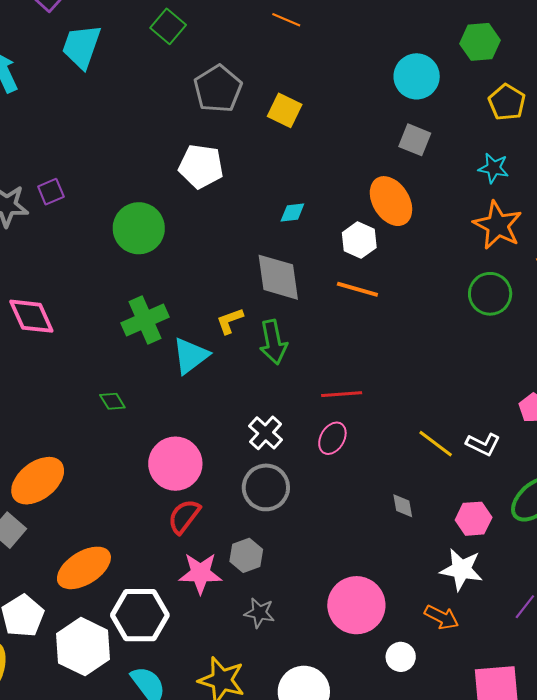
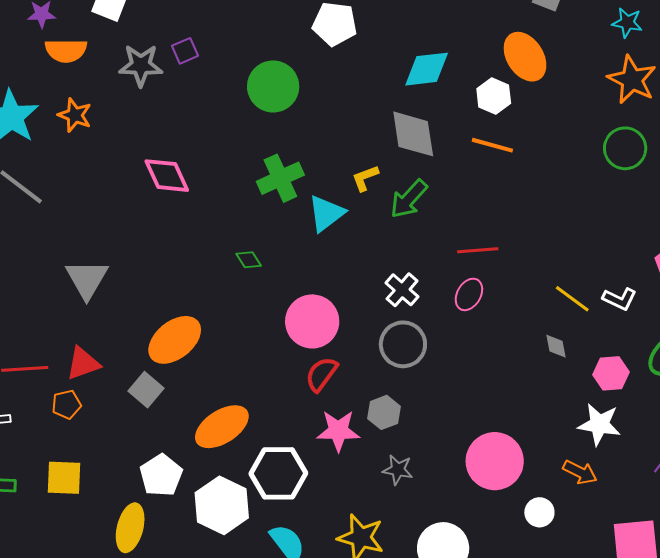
cyan diamond: (292, 212) -> (427, 69), size x1.8
green arrow: (273, 342) -> (409, 199), turned 54
gray diamond: (403, 506) -> (556, 346), moved

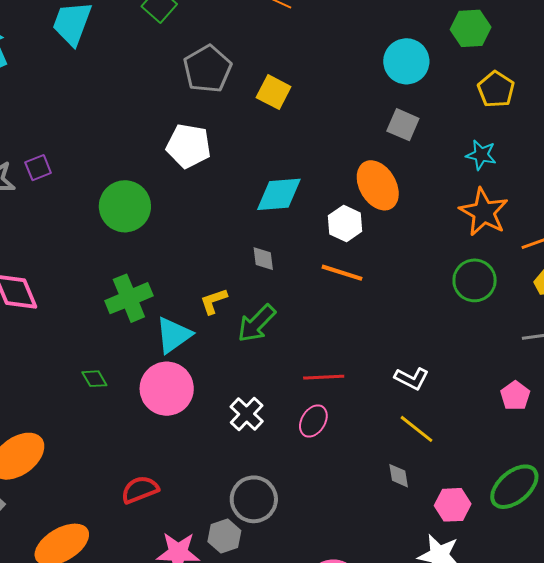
gray diamond: (413, 134) -> (263, 259), size x0.5
white L-shape: (620, 299) -> (412, 378), moved
pink circle: (312, 321) -> (167, 389), moved
gray circle: (403, 344) -> (254, 499), moved
red semicircle: (321, 374) -> (140, 490), moved, turned 30

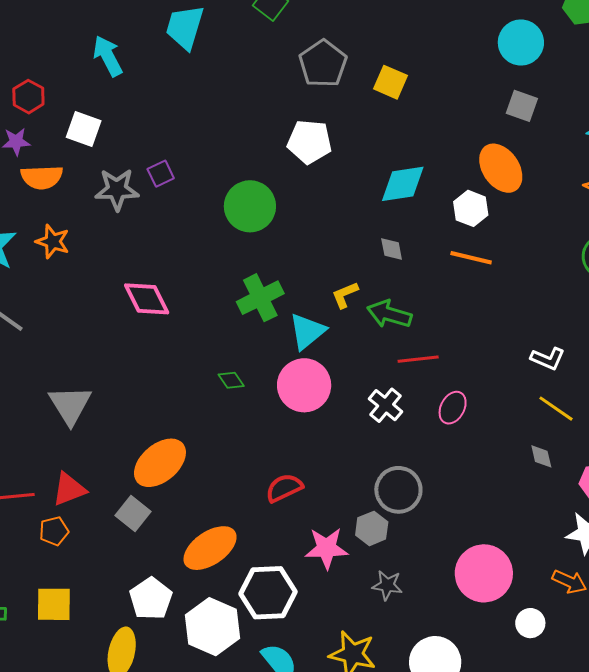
green arrow: (257, 323) -> (389, 314), turned 66
red line: (324, 377) -> (418, 359), moved

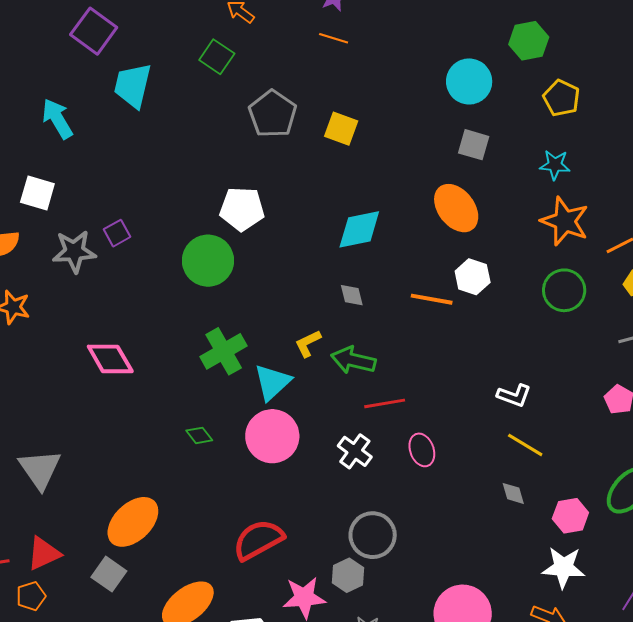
white pentagon: (309, 142) -> (242, 209), moved
white hexagon: (471, 208) -> (473, 277), moved
pink ellipse: (453, 408) -> (422, 450), turned -44
red semicircle: (284, 488) -> (258, 540), size x1.4

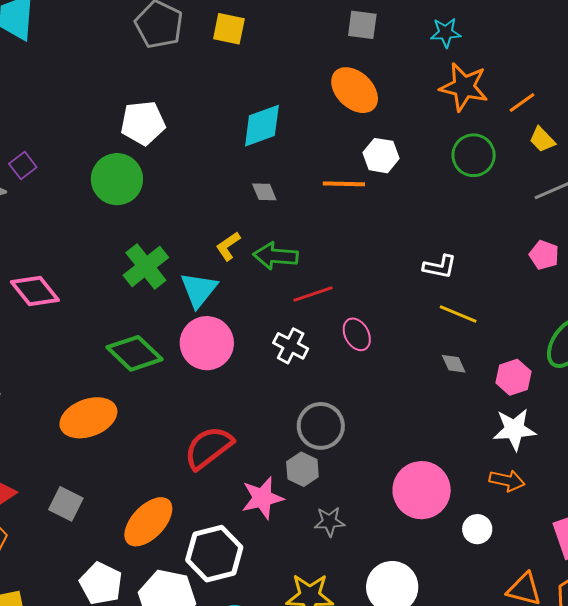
green diamond: (199, 435) -> (134, 353), size x2.0
orange ellipse: (133, 522) -> (88, 418), moved, turned 32

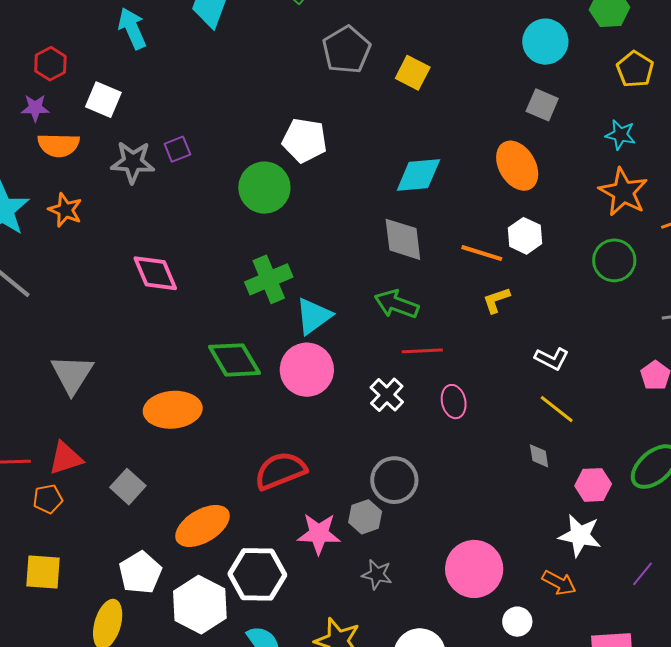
gray diamond: (264, 192) -> (403, 239), size x1.8
yellow L-shape: (228, 246) -> (496, 300), moved

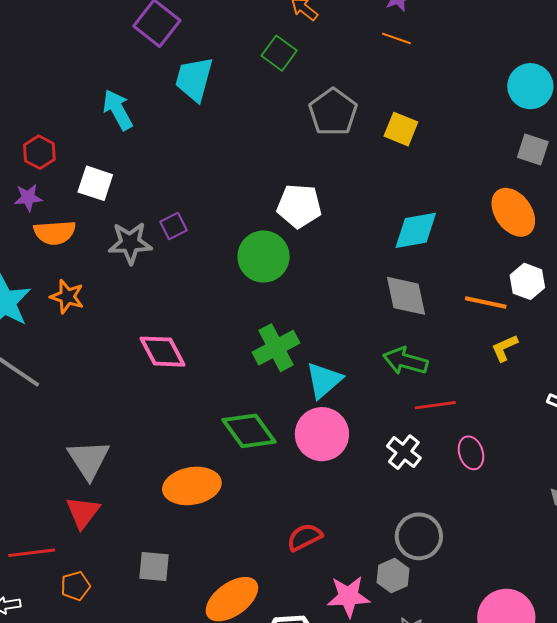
red triangle: (66, 458) -> (83, 512), moved, turned -30
red semicircle: (280, 471) -> (305, 537), size x0.7
gray square: (128, 487) -> (154, 566), turned -32

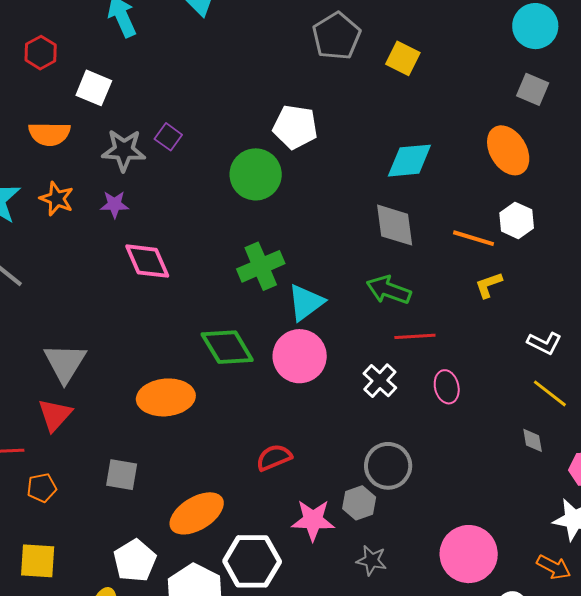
purple star: (28, 198) -> (114, 204), moved
purple square: (173, 226) -> (168, 137), turned -32

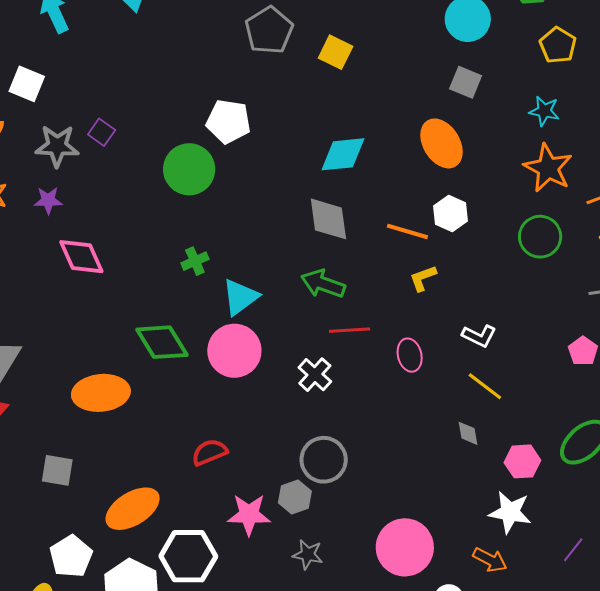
green cross: (261, 266) -> (195, 261), size x0.6
pink ellipse: (447, 387) -> (410, 355), moved

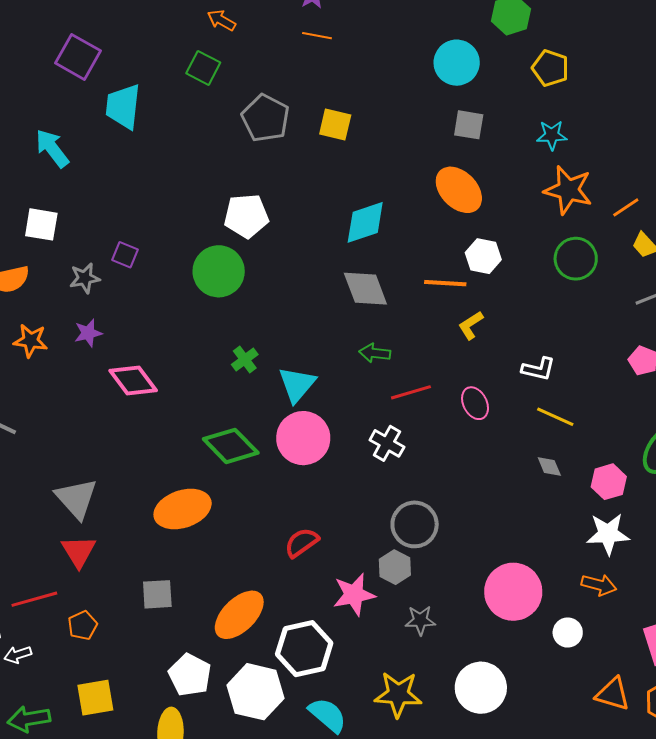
gray star: (57, 146) -> (85, 278), size x0.7
green arrow: (323, 284) -> (375, 353), size x0.7

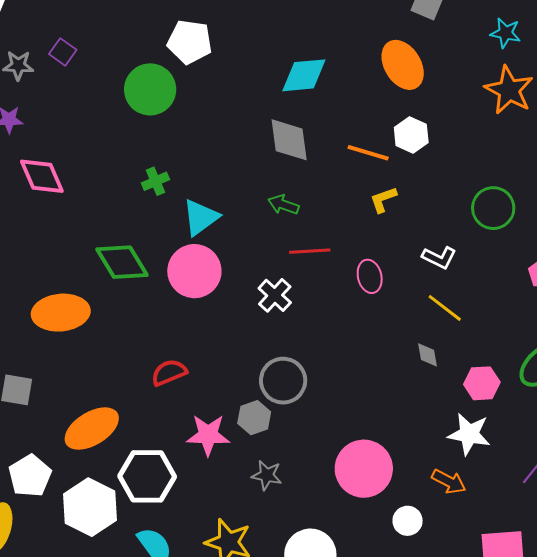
green circle: (576, 259) -> (493, 208), moved

